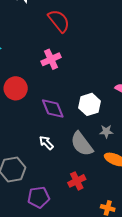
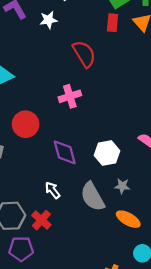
red cross: (77, 181) -> (41, 220), moved, turned -30
purple pentagon: (39, 197) -> (21, 249), moved

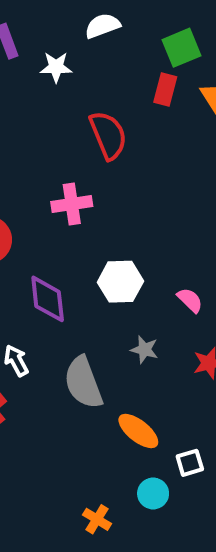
white hexagon: (107, 153) -> (120, 282), moved
gray star: (122, 186) -> (144, 350), moved

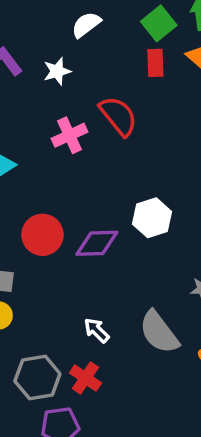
pink cross: (72, 204) -> (70, 135), moved
white hexagon: (120, 282) -> (152, 218), moved
purple diamond: (48, 299) -> (97, 243), moved, turned -69

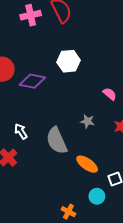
white hexagon: (152, 218) -> (69, 61), moved

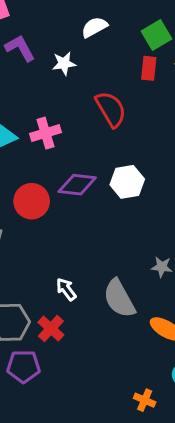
pink cross: (31, 15) -> (46, 133), moved
purple diamond: (32, 81) -> (77, 185), moved

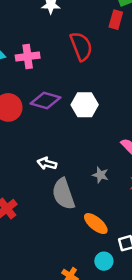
white arrow: (66, 289) -> (47, 163), moved, turned -48

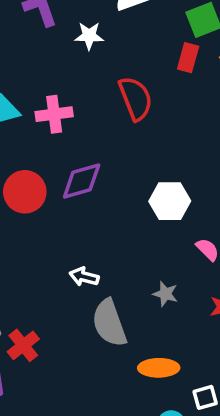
purple diamond: (45, 101) -> (82, 181), turned -32
white hexagon: (85, 105) -> (170, 201), moved
orange ellipse: (96, 224) -> (159, 368), turned -40

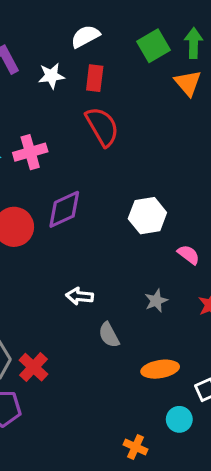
red rectangle: (188, 58) -> (95, 78), moved
gray star: (165, 294) -> (156, 301), turned -30
gray semicircle: (109, 323) -> (109, 335), size x0.6

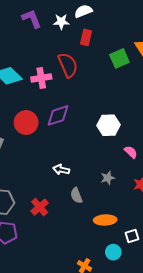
green square: (153, 46) -> (119, 58), moved
white star: (51, 76) -> (61, 22), moved
red semicircle: (102, 127) -> (68, 65), moved
red cross: (33, 367) -> (40, 207), moved

